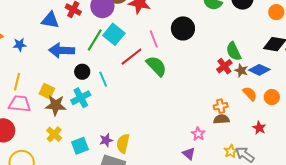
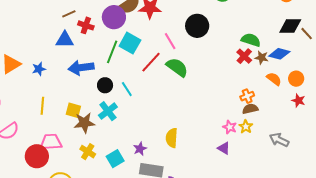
green semicircle: (234, 51) -> (251, 40), turned 144
pink trapezoid: (20, 104) -> (51, 142), moved
red star: (259, 128) -> (298, 100), moved
yellow semicircle: (123, 143) -> (172, 138), moved
yellow star: (231, 151) -> (246, 127), moved

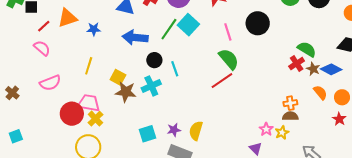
red line: (151, 62) -> (222, 81), moved
yellow semicircle: (172, 138) -> (196, 131), moved
yellow cross: (88, 152) -> (95, 119), moved

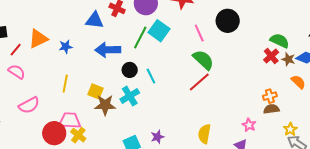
yellow semicircle: (196, 131) -> (204, 134), moved
yellow star: (282, 133) -> (290, 129), moved

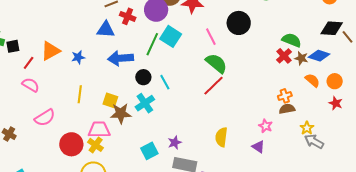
pink trapezoid: (70, 121) -> (99, 130), moved

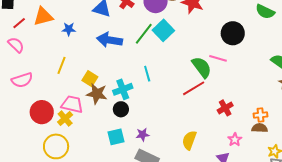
pink line: (211, 37) -> (218, 58), moved, turned -60
red cross: (284, 56) -> (225, 108), moved
black circle: (143, 77) -> (121, 109), moved

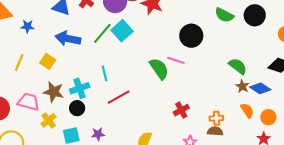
yellow square: (90, 79) -> (48, 61), moved
red line: (194, 88) -> (119, 97), moved
yellow cross: (65, 118) -> (49, 120), moved

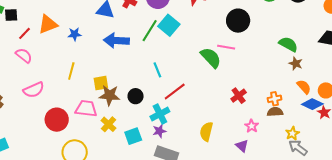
yellow square: (48, 61) -> (101, 83), moved, turned -35
cyan cross: (80, 88) -> (160, 114), moved
blue diamond: (260, 88) -> (312, 104), moved
black circle: (77, 108) -> (136, 96), moved

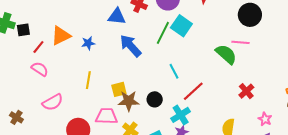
blue arrow: (116, 41) -> (130, 46), turned 50
red cross: (239, 96) -> (246, 91), moved
pink star: (252, 126) -> (265, 119), moved

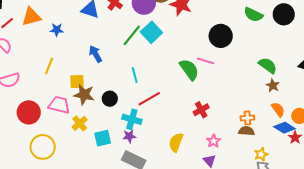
blue arrow: (130, 46) -> (95, 54), moved, size x0.7
cyan cross: (181, 115) -> (132, 119), turned 36

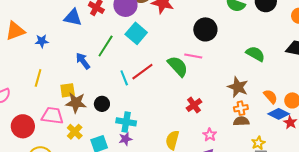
green line: (132, 35) -> (106, 46), moved
brown star: (273, 85) -> (238, 87), moved, size x1.5
red line: (149, 99) -> (142, 72), moved

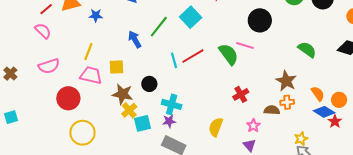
brown star: (76, 103) -> (123, 94), moved
pink trapezoid: (52, 116) -> (91, 75), moved
brown semicircle: (241, 121) -> (272, 110), moved
yellow cross: (75, 132) -> (129, 110), moved

